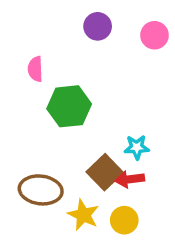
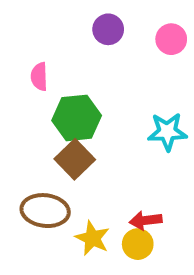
cyan star: (137, 147) -> (167, 132), moved, size x1.4
brown square: (105, 172) -> (75, 159), moved
red arrow: (130, 179) -> (146, 220), moved

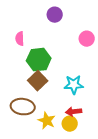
pink circle: (171, 39) -> (87, 39), moved
cyan star: (167, 132) -> (74, 85), moved

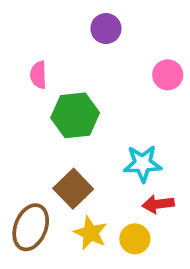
brown square: (38, 81) -> (73, 189), moved
brown ellipse: (23, 107) -> (31, 227), moved, turned -75
red arrow: (74, 112) -> (158, 204), moved

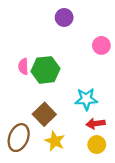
pink semicircle: (38, 75) -> (23, 66), moved
yellow circle: (135, 239) -> (97, 145), moved

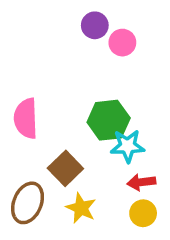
pink circle: (101, 45) -> (122, 43), moved
pink semicircle: (23, 66) -> (26, 118), moved, size x1.6
green hexagon: (45, 70) -> (109, 120), moved

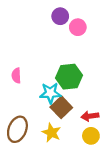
pink semicircle: (26, 118) -> (16, 75), size x0.6
cyan star: (128, 146) -> (50, 93), moved
brown square: (65, 168) -> (61, 107), moved

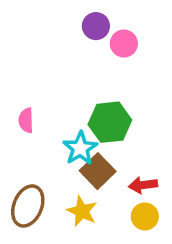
cyan star: (50, 93) -> (80, 148), turned -30

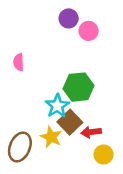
pink semicircle: (26, 120) -> (19, 62), moved
red arrow: (143, 185) -> (91, 132), moved
yellow star: (82, 211) -> (51, 137), moved

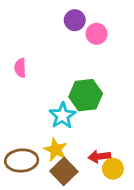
brown square: (70, 122) -> (64, 171), moved
red arrow: (91, 132) -> (99, 156), moved
brown ellipse: (20, 147) -> (22, 161), turned 64

